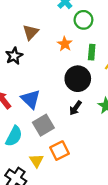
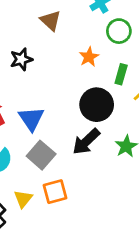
brown triangle: (31, 32) -> (50, 21), moved, turned -42
black arrow: (75, 108) -> (86, 141), size x1.5
gray square: (43, 125) -> (41, 155), turned -30

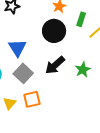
black circle: (97, 105) -> (54, 31), moved

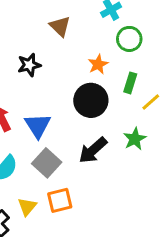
green star: (83, 70) -> (135, 139), moved

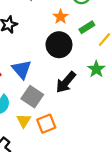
green rectangle: (130, 83) -> (87, 27), turned 48
yellow triangle: (27, 207) -> (24, 121), moved

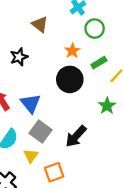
black arrow: (66, 82) -> (76, 136), moved
orange square: (46, 124) -> (54, 172), moved

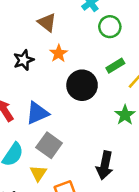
orange star: (72, 51) -> (59, 53), moved
blue triangle: (31, 103) -> (37, 113), turned 45
black arrow: (76, 136) -> (105, 165), moved, turned -30

